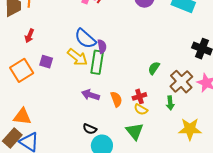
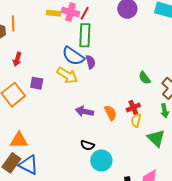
green rectangle: (97, 62) -> (85, 35), moved
green semicircle: (154, 68) -> (145, 78), turned -64
yellow semicircle: (141, 109) -> (136, 120), turned 80
green triangle: (135, 131) -> (156, 138), moved

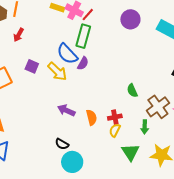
red arrow: (17, 59) -> (19, 35), moved
purple semicircle: (91, 62) -> (83, 63), turned 32
purple square: (37, 83) -> (32, 66), moved

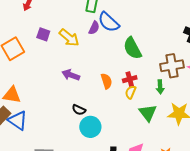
blue semicircle: (67, 54) -> (109, 22), moved
green semicircle: (132, 91) -> (132, 48), moved, size x1.6
brown cross: (158, 107) -> (172, 66), turned 30
purple arrow: (66, 110) -> (71, 75), moved

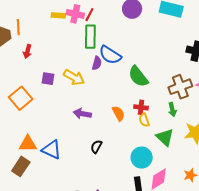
red cross: (130, 79) -> (141, 107), turned 32
yellow semicircle: (131, 92) -> (144, 120), turned -32
black semicircle: (79, 110) -> (96, 147), turned 104
blue triangle: (18, 121) -> (51, 150), moved
cyan circle: (90, 127) -> (142, 158), moved

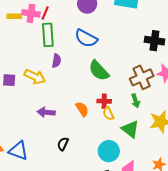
blue semicircle: (110, 55) -> (86, 38), moved

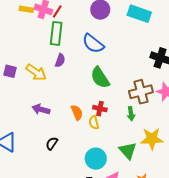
yellow semicircle: (108, 114) -> (94, 123), moved
green triangle: (130, 129) -> (128, 151), moved

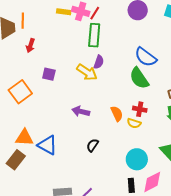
blue semicircle: (93, 44) -> (146, 57), moved
yellow arrow: (36, 72) -> (87, 72), moved
yellow semicircle: (94, 123) -> (134, 123), turned -56

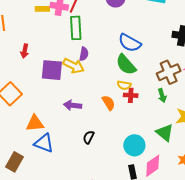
red arrow: (30, 45) -> (25, 51), moved
purple square: (49, 74) -> (52, 70), moved, size x1.6
yellow semicircle: (134, 123) -> (124, 85), moved
orange triangle: (24, 138) -> (35, 123), moved

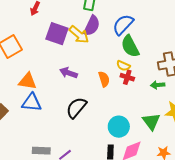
blue semicircle: (130, 43) -> (123, 25), moved, turned 90
purple semicircle: (84, 54) -> (92, 26), size x1.5
green arrow: (162, 96) -> (158, 85), turned 88
black semicircle: (89, 137) -> (76, 108), size x1.6
blue triangle: (44, 143) -> (32, 103), turned -30

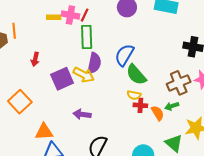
purple square: (57, 34) -> (62, 79), turned -30
orange semicircle: (104, 79) -> (158, 113), moved

